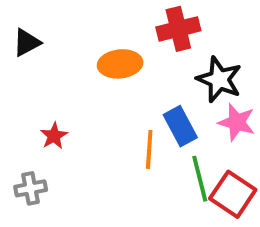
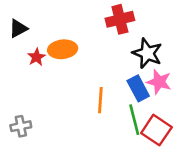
orange ellipse: (120, 64) -> (63, 49), moved
blue rectangle: (180, 126) -> (138, 88), moved
red star: (54, 136) -> (36, 57), moved

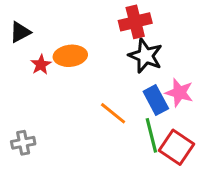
black star: (147, 53) -> (145, 56), moved
orange line: (100, 100) -> (113, 113), turned -55

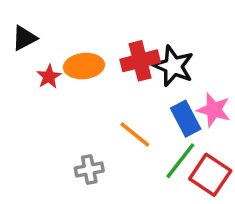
red cross: (135, 22) -> (140, 61), moved
green line: (151, 135) -> (180, 161), turned 52
gray cross: (23, 143) -> (89, 169), moved

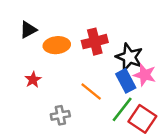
black triangle: (24, 38) -> (28, 30), moved
black star: (173, 66) -> (129, 57), moved
red star: (49, 77) -> (33, 80), moved

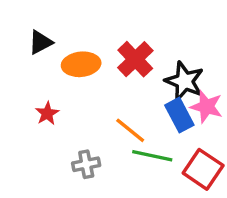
red cross: (95, 42) -> (135, 59), turned -30
green line: (122, 109) -> (152, 156), moved, turned 64

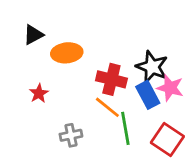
red cross: (135, 59) -> (111, 79), moved, turned -32
green line: (152, 156) -> (125, 128), turned 68

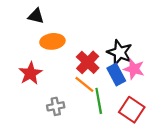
black triangle: (33, 35) -> (36, 16), moved, turned 42
red cross: (111, 79) -> (88, 62), turned 30
red star: (39, 93) -> (30, 73), size x1.5

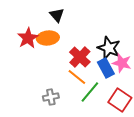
black triangle: (36, 16) -> (57, 15), moved, turned 35
red star: (30, 73) -> (28, 38), moved
green line: (99, 101) -> (90, 92), turned 50

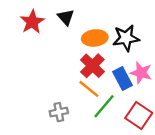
red star: (28, 38) -> (32, 22), moved
orange ellipse: (48, 38) -> (95, 38), moved
black star: (109, 48) -> (126, 38), moved, turned -30

